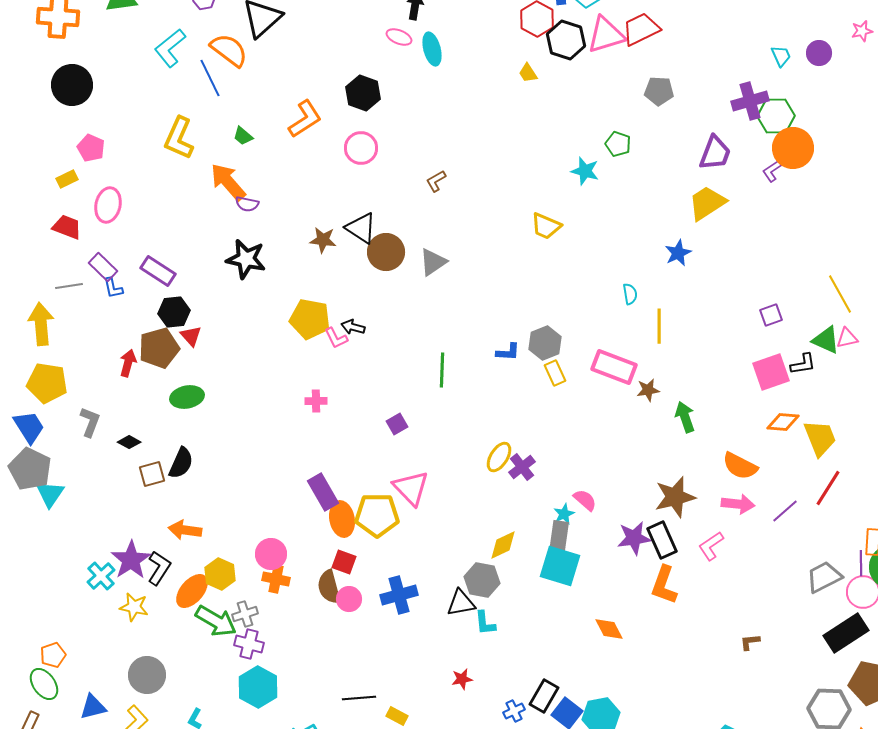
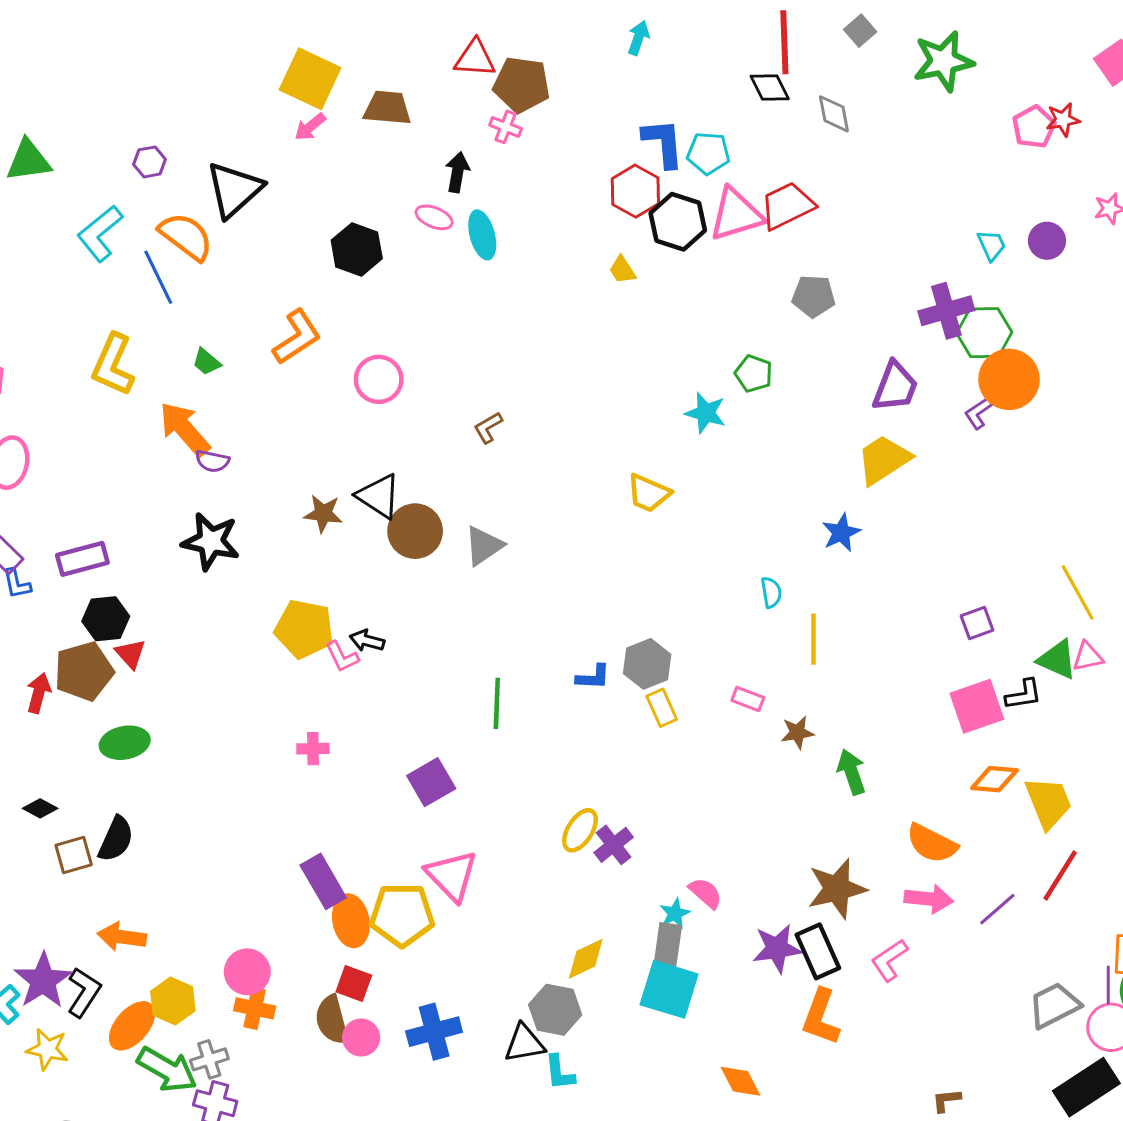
black hexagon: (363, 93) -> (357, 249), moved
purple rectangle: (158, 271) -> (82, 559), turned -48
pink rectangle: (614, 367) -> (748, 699), size x0.5
purple square: (397, 424) -> (431, 782), size x1.5

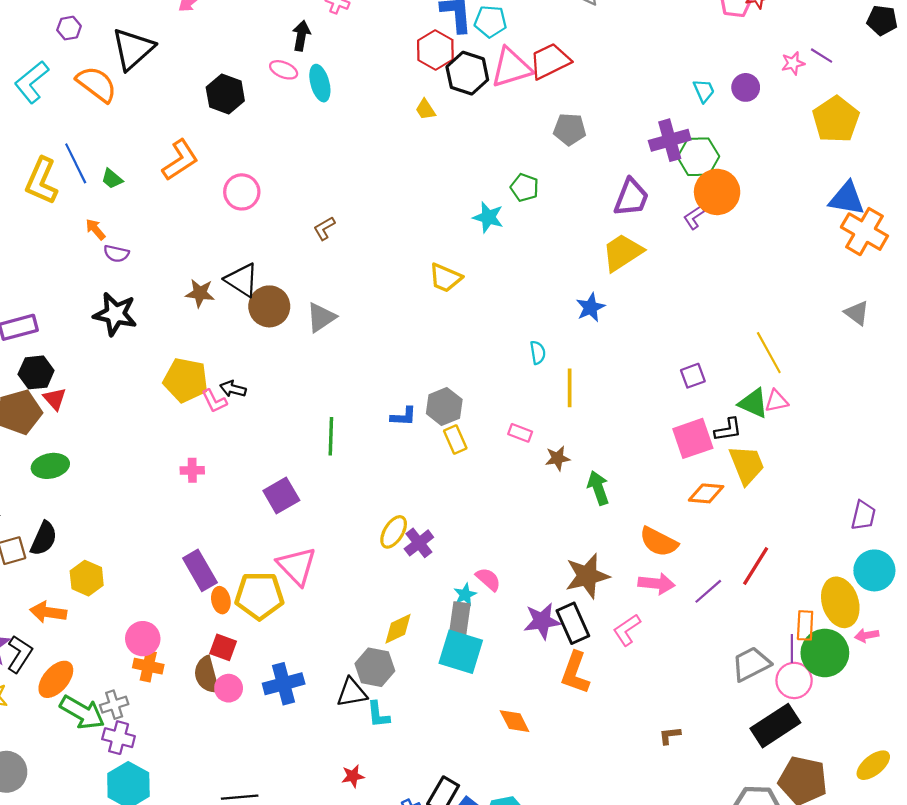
blue line: (158, 277) -> (76, 163), moved
orange arrow: (185, 429) -> (95, 229), size x0.5
yellow trapezoid: (1048, 803) -> (747, 465), moved
orange ellipse: (351, 921) -> (221, 600), size x0.7
yellow hexagon: (173, 1001) -> (87, 578), moved

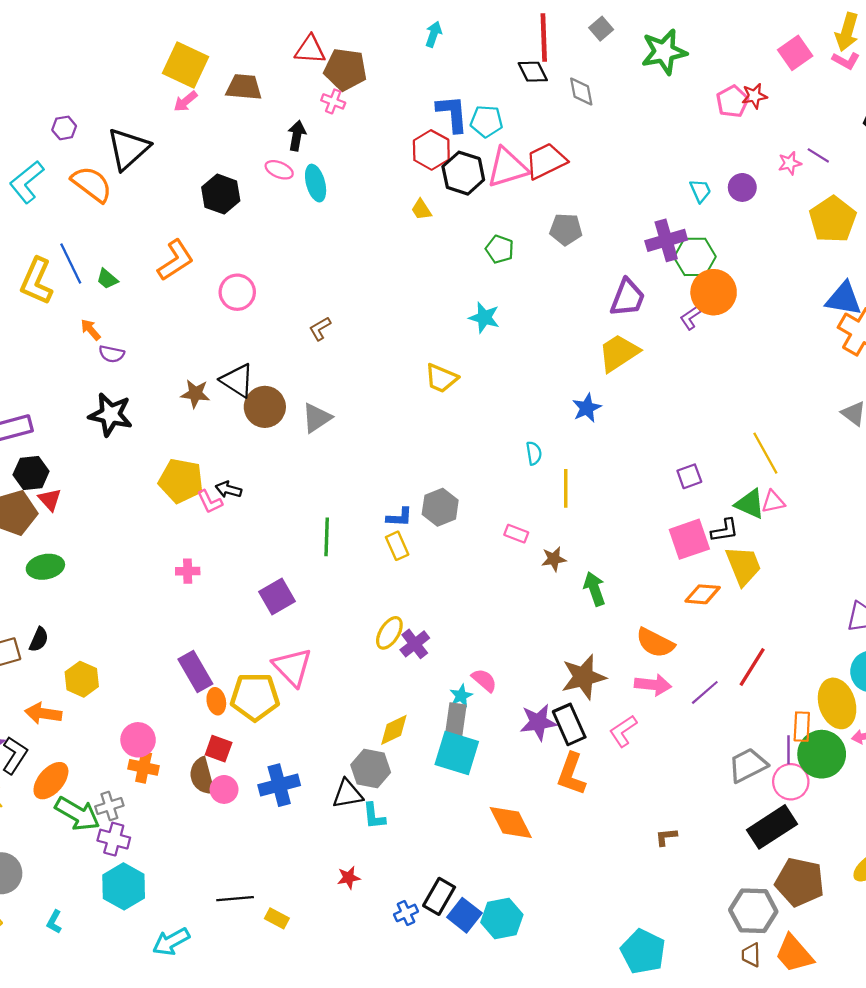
green pentagon: (525, 188) -> (500, 249), moved
yellow rectangle: (455, 439) -> (397, 546), moved
black semicircle: (44, 539) -> (39, 640), size x0.7
orange diamond: (515, 721) -> (511, 823), size x1.4

